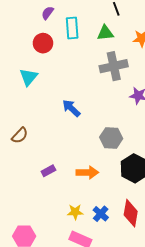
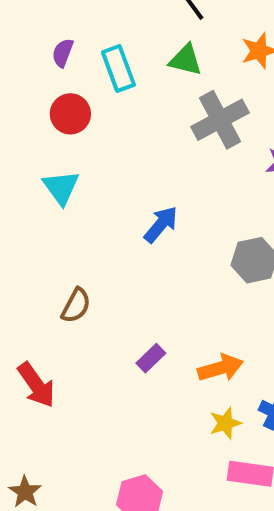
green triangle: (105, 33) -> (186, 60), turned 36
blue arrow: (71, 108) -> (161, 224), turned 102
orange arrow: (87, 173) -> (220, 368), moved

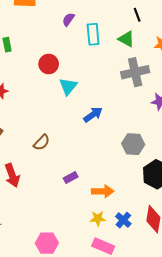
red circle: (70, 114) -> (49, 64), moved
cyan triangle: (61, 187) -> (68, 86), moved

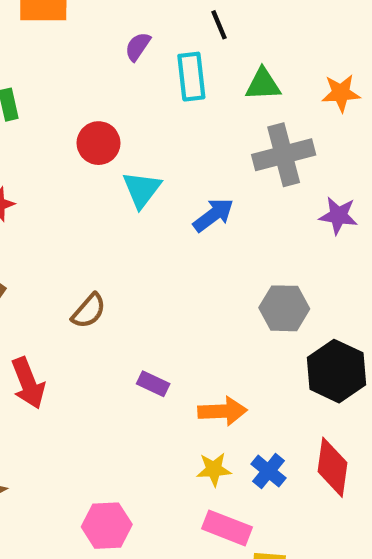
black line: (137, 15) -> (219, 25), moved
green triangle: (126, 39) -> (263, 84), turned -30
blue arrow: (93, 115) -> (213, 215), moved
purple rectangle: (71, 177) -> (153, 384), turned 56

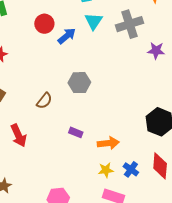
cyan triangle: (142, 189) -> (94, 21), moved
blue arrow: (213, 215) -> (67, 36), moved
gray hexagon: (284, 308) -> (79, 83), moved

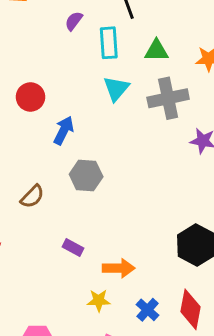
red circle: (44, 24) -> (30, 97), moved
blue arrow: (67, 36) -> (64, 130), moved, turned -30
yellow star: (106, 170) -> (99, 301), moved

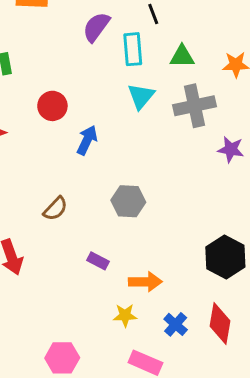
purple semicircle: (74, 21) -> (96, 27), size x1.5
gray hexagon: (86, 176) -> (128, 201), moved

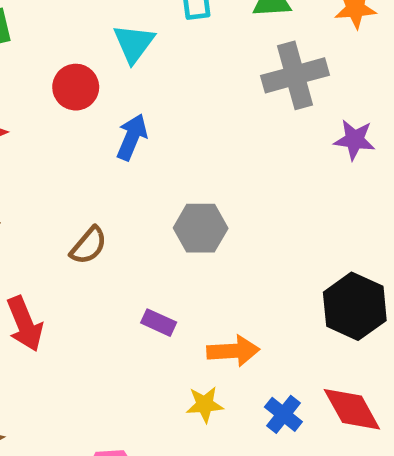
cyan triangle: (141, 96) -> (134, 43), moved
red diamond: (220, 323) -> (352, 409), turned -36

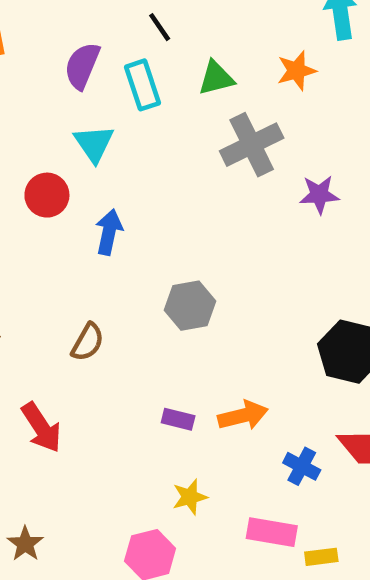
purple rectangle: (159, 323) -> (178, 419), moved
yellow star: (205, 404) -> (190, 497), moved

